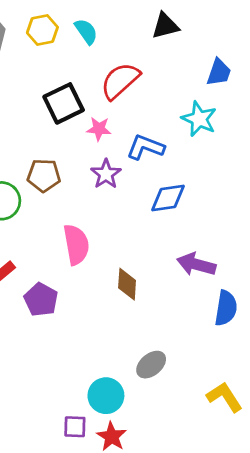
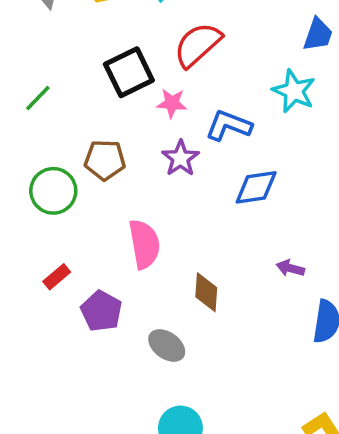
purple arrow: (196, 264) -> (290, 268), size x0.6
gray ellipse: (151, 365) -> (167, 345), moved, turned 76

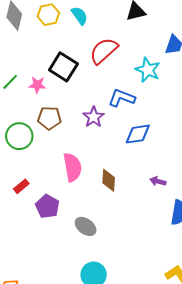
black square: (129, 72) -> (63, 67), turned -32
cyan star: (294, 91) -> (148, 70), moved
pink star: (172, 103) -> (37, 85), moved
brown diamond: (206, 292) -> (109, 180), moved

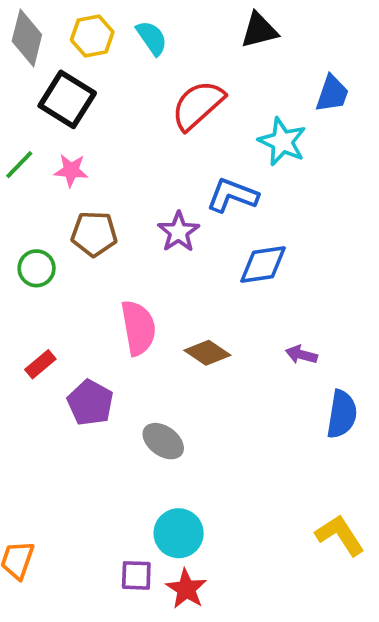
black square: (63, 67) -> (67, 99), moved
green circle: (19, 136) -> (37, 268), size x0.7
brown diamond: (109, 180) -> (207, 353), turned -60

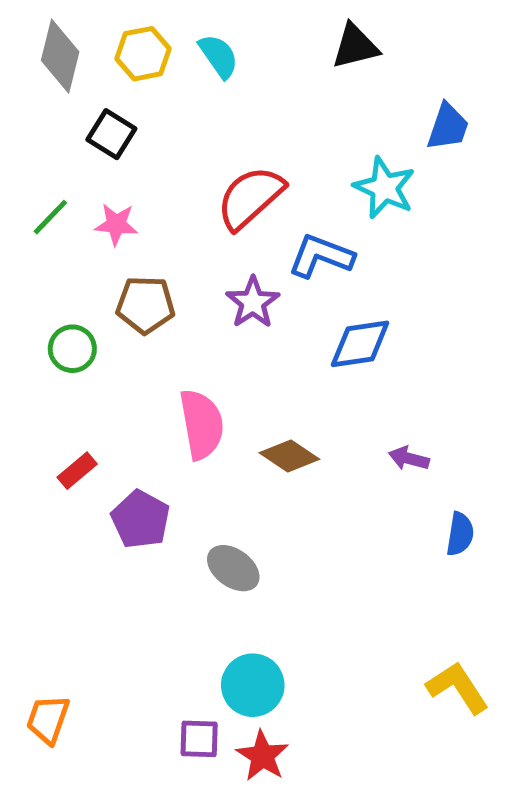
black square: (67, 99) -> (111, 134), size x0.7
red semicircle: (198, 105) -> (250, 198), moved
blue semicircle: (342, 414) -> (460, 534), size x0.7

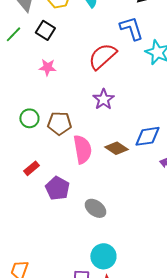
green line: (50, 217) -> (13, 34), moved
blue L-shape: (321, 256) -> (131, 28), moved, turned 52
brown pentagon: (145, 305) -> (59, 123), moved
blue diamond: (360, 344) -> (147, 136), moved
brown diamond: (289, 456) -> (116, 148), moved

